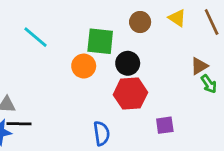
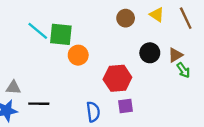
green square: (100, 41) -> (61, 34), moved
black circle: (128, 63) -> (150, 53), moved
black line: (19, 124) -> (39, 104), moved
purple square: (165, 125) -> (126, 106), moved

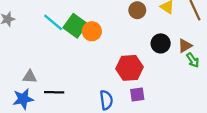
green square: (61, 34) -> (75, 26), turned 30
orange circle: (78, 55) -> (92, 31), moved

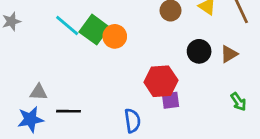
green arrow: (193, 60) -> (238, 102), moved
purple square: (137, 94) -> (170, 100), moved

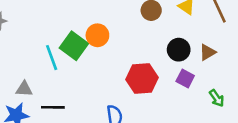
cyan line: (67, 25) -> (52, 58), moved, turned 30
green square: (94, 30) -> (74, 46), moved
purple square: (170, 100) -> (185, 78), moved, turned 36

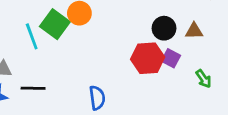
brown triangle: (207, 52) -> (194, 31), turned 30
red hexagon: (142, 78) -> (148, 58), moved

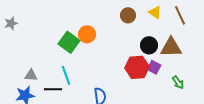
brown triangle: (194, 31) -> (171, 47), size x1.6
cyan line: (32, 36) -> (66, 75), moved

